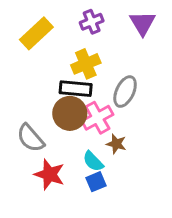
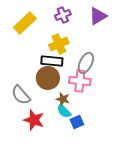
purple triangle: (143, 23) -> (98, 16), turned 30
pink cross: (97, 118) -> (80, 81), moved, turned 35
brown star: (116, 144) -> (63, 99), moved
blue square: (96, 182) -> (77, 122), moved

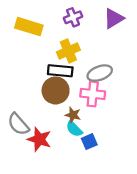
yellow rectangle: (25, 23) -> (29, 27), turned 60
gray ellipse: (86, 63) -> (100, 73), turned 45
gray semicircle: (21, 95) -> (18, 124), moved

